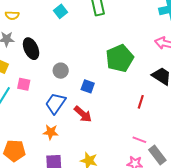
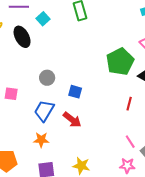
black ellipse: (31, 49) -> (22, 37), moved
green pentagon: (120, 58) -> (120, 62), moved
pink line: (139, 140) -> (130, 142), turned 40

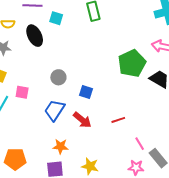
cyan square: (43, 19) -> (56, 18), turned -32
red line: (129, 104) -> (118, 120), moved, turned 56
orange star: (41, 140) -> (61, 146), moved

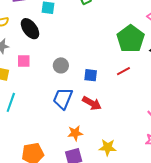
pink square: (22, 92) -> (24, 61), moved
red line: (118, 120) -> (123, 71), moved

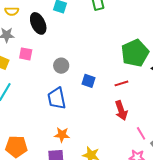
blue trapezoid: (63, 99) -> (57, 98), turned -45
red arrow: (92, 103) -> (121, 110), moved, turned 30

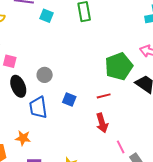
black ellipse: (38, 23) -> (18, 86), moved
blue square: (89, 81) -> (69, 99), moved
orange star: (62, 135) -> (23, 138), moved

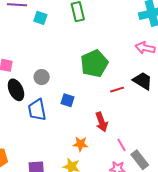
green pentagon: (119, 66) -> (94, 63), moved
red line: (104, 96) -> (117, 90), moved
orange star: (23, 138) -> (80, 144), moved

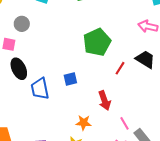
gray circle: (42, 77) -> (22, 24), moved
red line: (117, 90) -> (120, 68), turned -40
blue square: (68, 100) -> (70, 79), turned -32

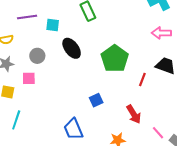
black ellipse: (19, 69) -> (72, 48), moved
blue trapezoid: (40, 89) -> (73, 129), moved

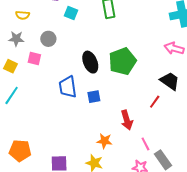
black ellipse: (72, 48) -> (90, 62), moved
red line: (142, 79) -> (155, 102), moved
blue trapezoid: (73, 129) -> (68, 87), moved

